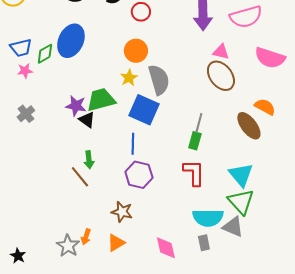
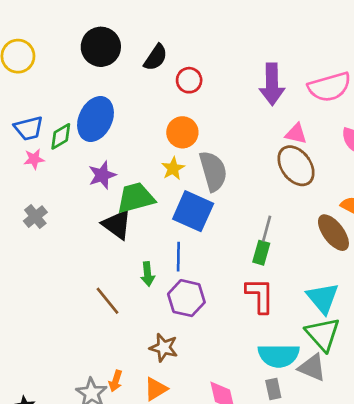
purple star: (76, 106) -> (102, 175), moved, turned -30
black triangle: (87, 120) -> (117, 225), size x1.4
green arrow: (89, 160) -> (148, 274), moved

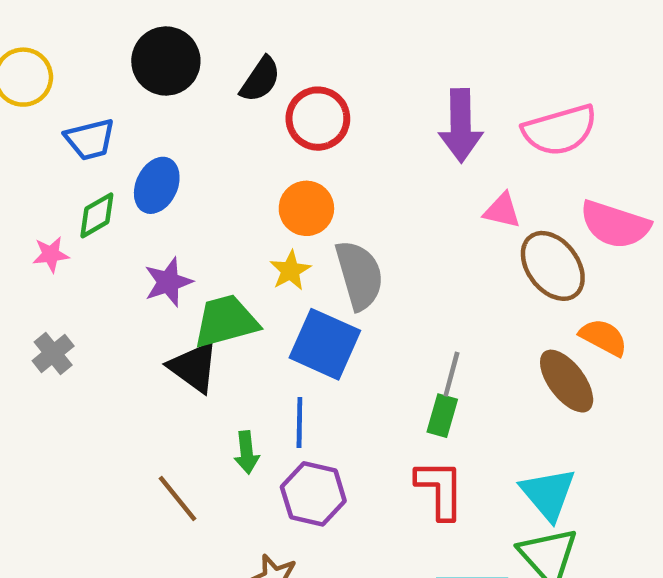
red circle: (189, 80) -> (318, 119), size x1.4
blue ellipse: (95, 119) -> (157, 185), size x0.7
blue trapezoid: (29, 128) -> (90, 139), moved
brown ellipse: (296, 166) -> (553, 266), moved

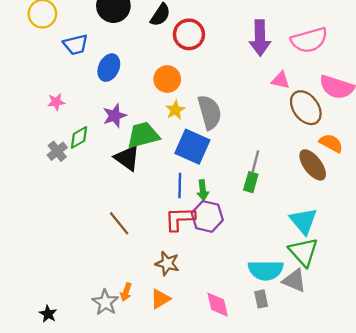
orange circle: (306, 208) -> (167, 79), moved
green diamond: (97, 215) -> (79, 137), moved
green arrow: (247, 452) -> (203, 190), moved
red L-shape: (440, 489) -> (180, 219), moved, turned -92
purple hexagon: (313, 494) -> (207, 216), moved

